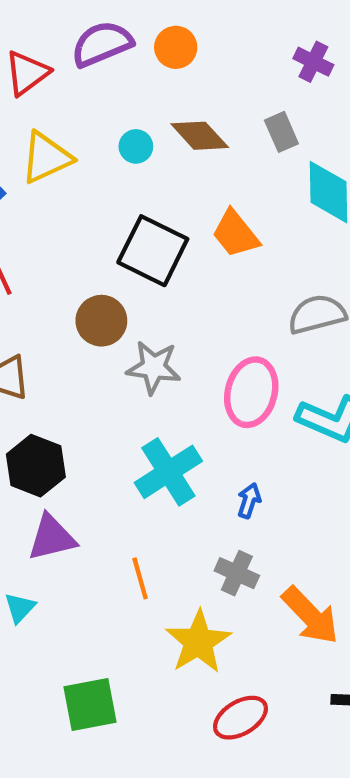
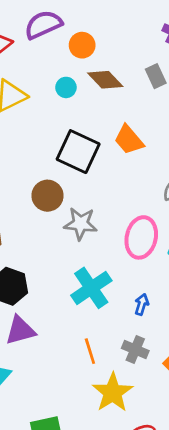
orange circle: (176, 47) -> (82, 45), moved
orange line: (140, 578) -> (90, 351), moved

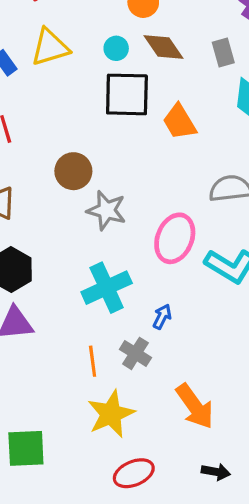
black square: (78, 152) -> (127, 94), moved, turned -33
gray cross: (135, 349) -> (135, 353), moved

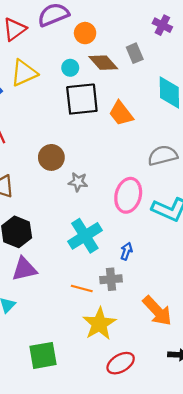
gray rectangle: (223, 53) -> (135, 53), moved
gray star: (106, 210) -> (78, 182), size x0.7
gray cross: (135, 353) -> (111, 279), turned -30
orange line: (93, 361) -> (82, 289), turned -60

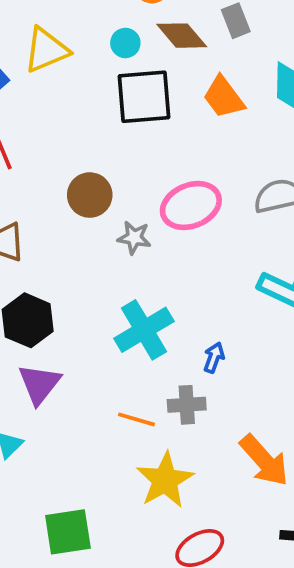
orange trapezoid: (121, 113) -> (224, 97), moved
pink ellipse: (128, 195) -> (191, 206), moved, turned 52
purple triangle: (24, 269) -> (39, 384), turned -40

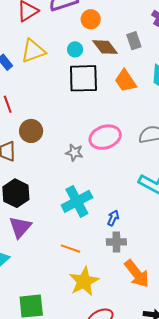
brown circle: (90, 195) -> (31, 131), moved
gray cross: (187, 405) -> (116, 242), moved

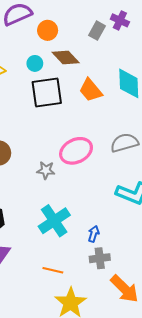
gray rectangle: (134, 41) -> (97, 31), moved, turned 54

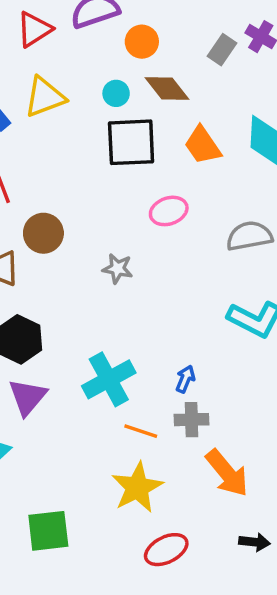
pink ellipse: (76, 151) -> (169, 211), moved, size x0.7
cyan cross: (54, 221) -> (109, 379), moved
orange line: (53, 270) -> (141, 431), moved

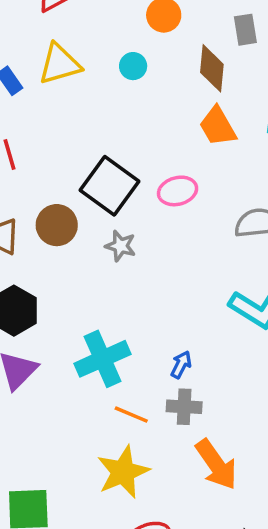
gray rectangle: (222, 50) -> (245, 30), turned -48
brown diamond: (167, 89) -> (212, 68), moved, turned 39
black square: (131, 142) -> (110, 186), moved, turned 34
brown circle: (43, 233) -> (57, 225), moved

